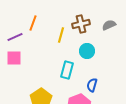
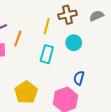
orange line: (33, 23) -> (18, 39), moved
cyan rectangle: (67, 70) -> (47, 54), moved

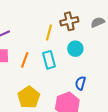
orange line: (18, 39) -> (25, 60), moved
cyan rectangle: (47, 54) -> (49, 60), turned -30

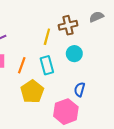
gray semicircle: (98, 22) -> (96, 17), moved
yellow pentagon: (29, 97) -> (32, 92), moved

